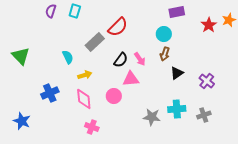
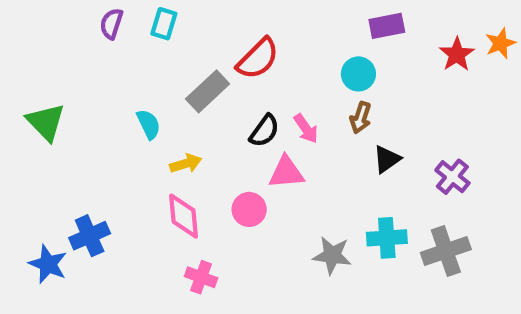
blue cross: (50, 93) -> (90, 236), moved
gray cross: (204, 115) -> (446, 251), size x1.5

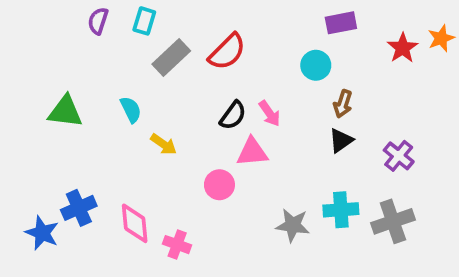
gray rectangle: (208, 91) -> (171, 58), moved
brown arrow: (361, 118) -> (343, 104), moved
green triangle: (46, 122) -> (65, 112), moved, turned -39
yellow arrow: (186, 164) -> (164, 144), turned 52
pink diamond: (184, 216) -> (135, 223), moved

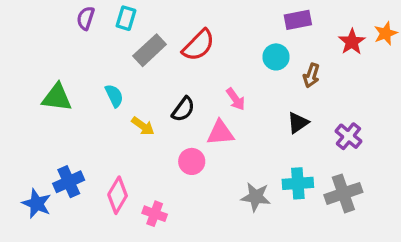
brown arrow: (343, 104) -> (311, 75), moved
black semicircle: (233, 115) -> (183, 109), moved
pink diamond: (135, 223) -> (118, 195), turned 36

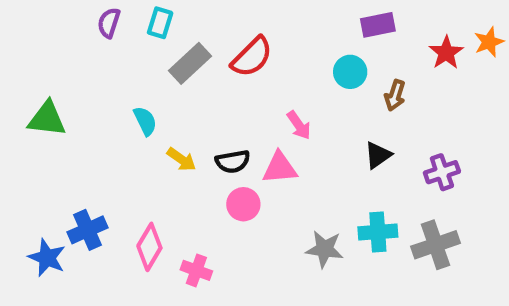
green triangle: (57, 97) -> (47, 119), moved
black semicircle: (183, 109) -> (233, 162), moved, turned 44
purple cross: (348, 136) -> (442, 172), turned 32

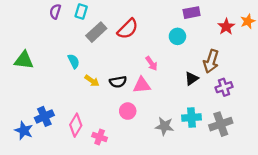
brown arrow: (395, 95) -> (211, 61), moved, size x1.5
pink circle: (243, 204) -> (128, 111), moved

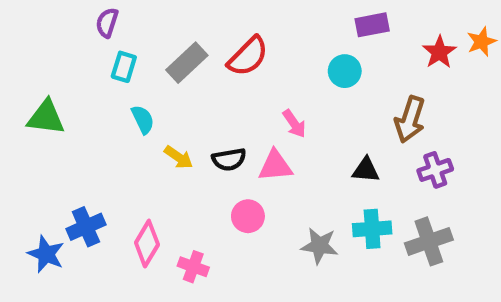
cyan rectangle: (81, 11) -> (124, 67), moved
black triangle: (192, 79) -> (366, 170), moved, turned 40

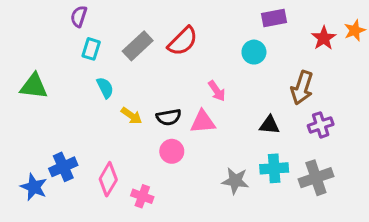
pink circle: (248, 216) -> (172, 151), moved

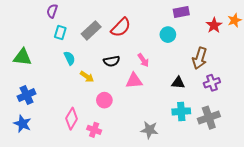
black semicircle: (169, 117) -> (112, 61), moved
pink circle: (172, 151) -> (104, 100), moved
blue cross: (63, 167) -> (27, 95), moved
gray star: (235, 181) -> (149, 130), moved

